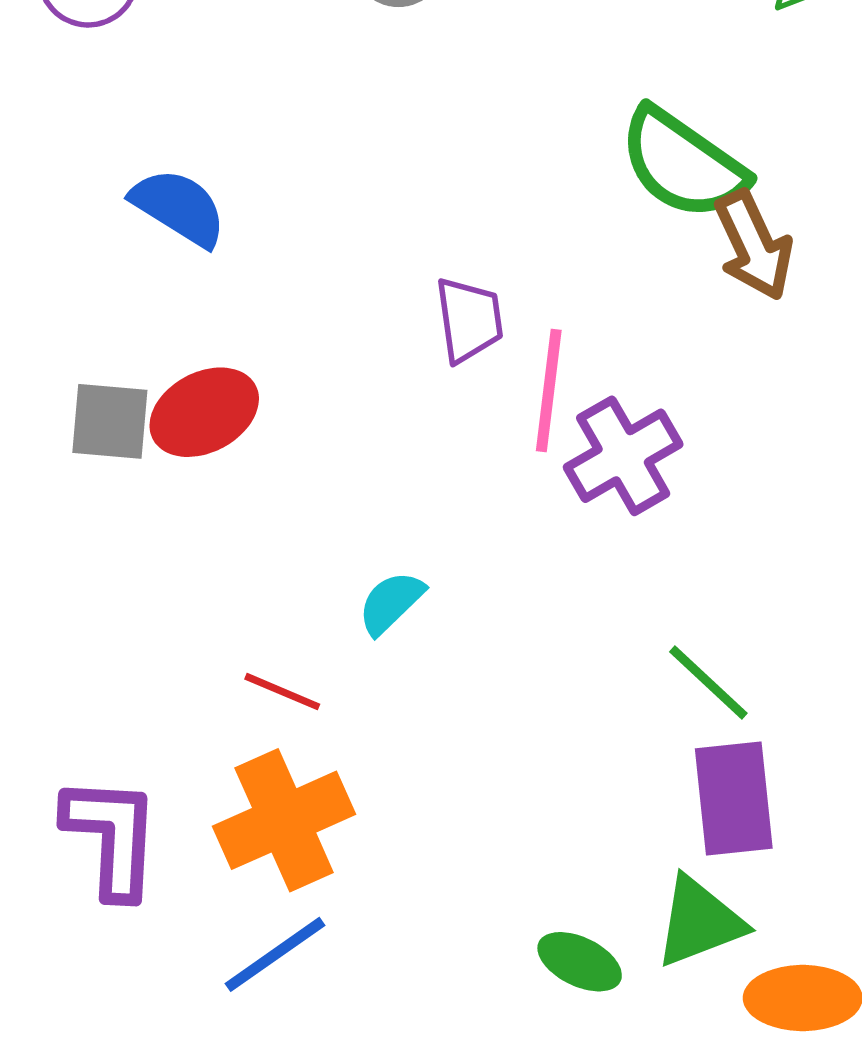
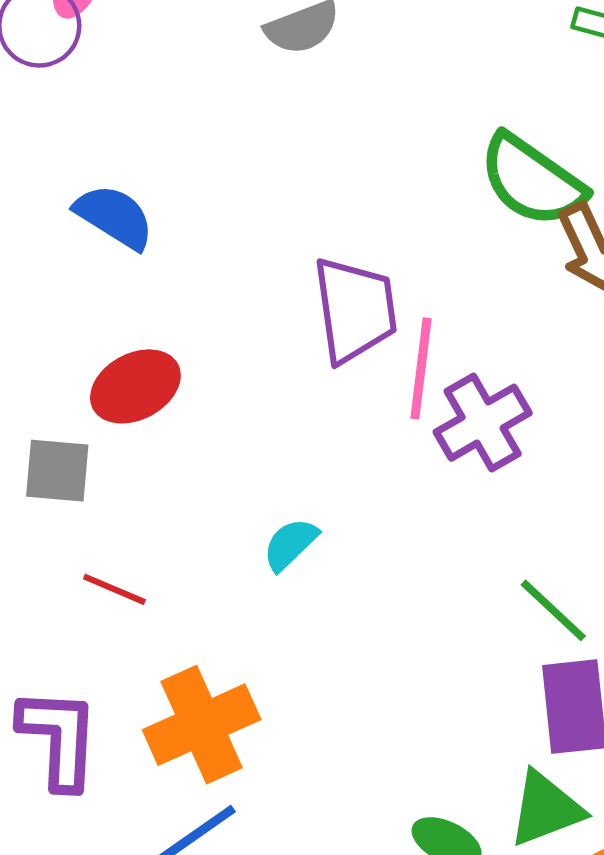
purple trapezoid: (469, 320) -> (355, 310), size x1.5
gray square: (110, 421) -> (57, 471), moved
red line: (282, 692) -> (114, 589), moved

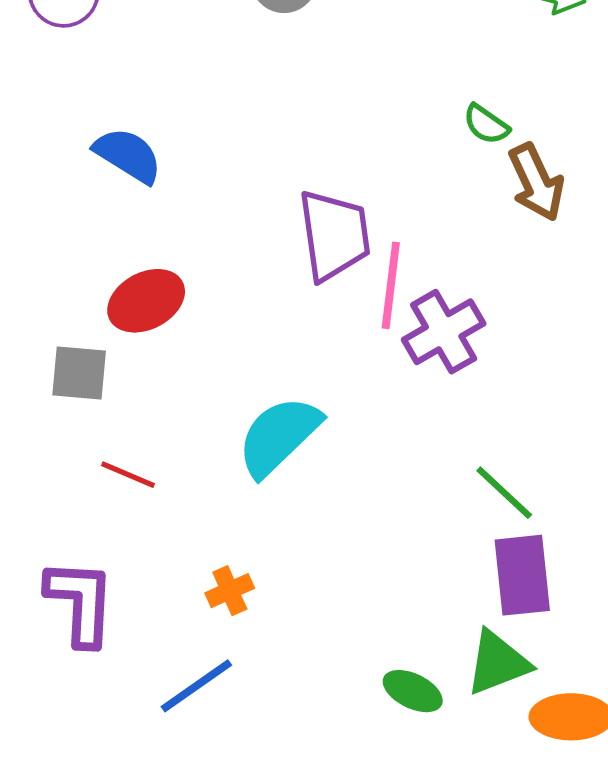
green semicircle: (532, 181) -> (486, 124), size x0.5
cyan semicircle: (290, 544) -> (279, 436), size x1.8
orange cross: (202, 725) -> (230, 591), moved, size x0.5

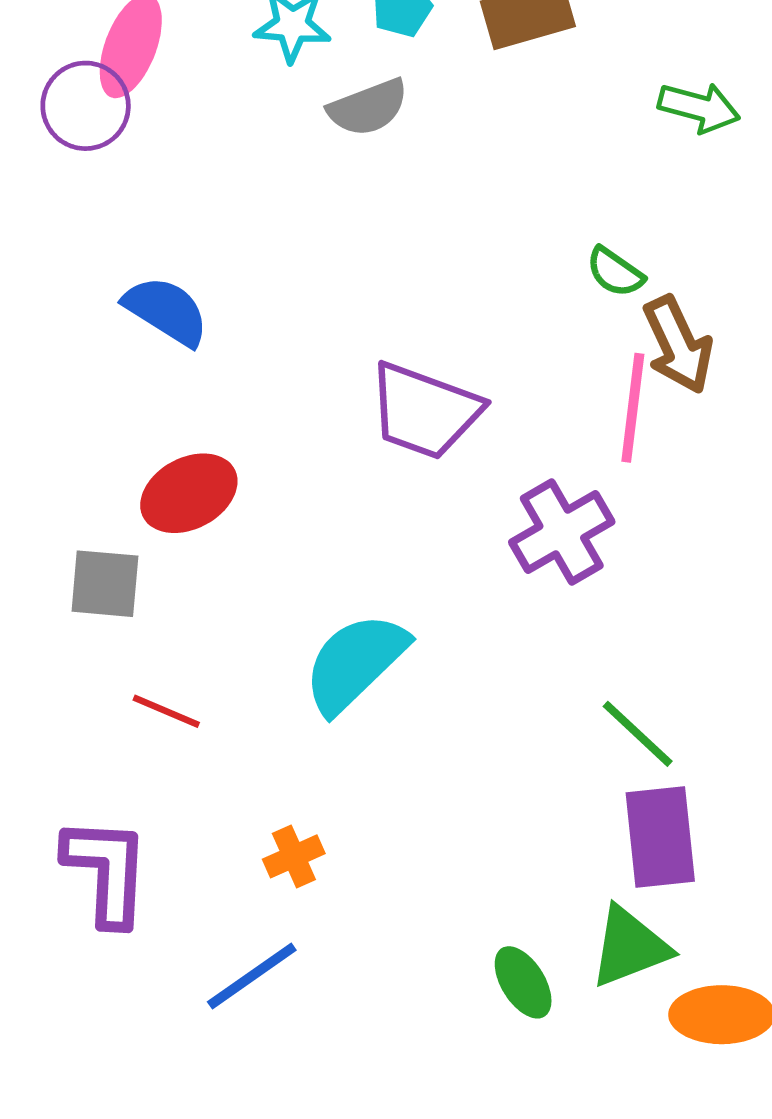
purple trapezoid: (334, 235) -> (425, 411), turned 118
pink line: (391, 285) -> (633, 408), moved
green ellipse: (413, 691) -> (523, 982), turned 32

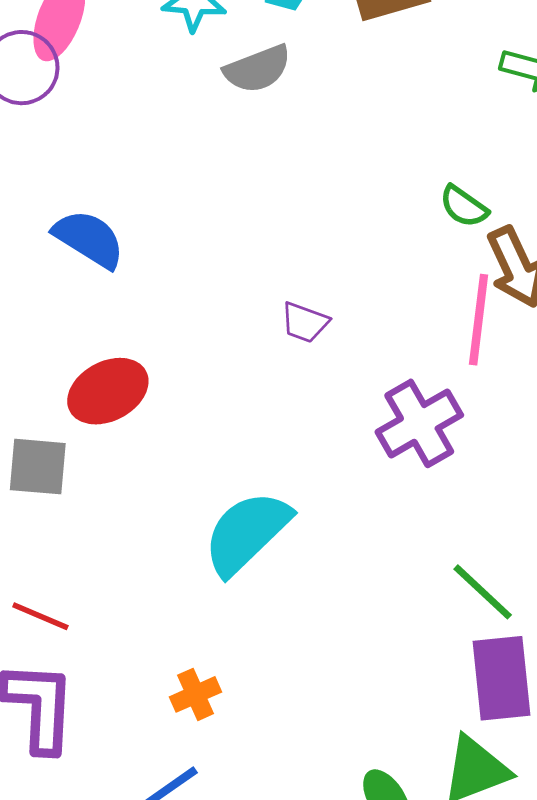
purple trapezoid: (425, 411) -> (305, 322), size x0.5
red line: (166, 711) -> (40, 616), moved

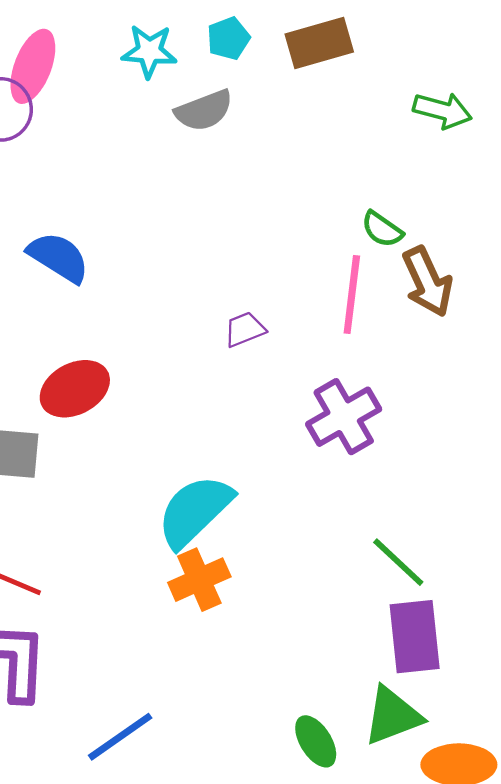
pink line: (479, 320) -> (352, 294), moved
purple trapezoid: (305, 322) -> (245, 329), turned 138
orange cross: (196, 694) -> (199, 580), moved, size x1.4

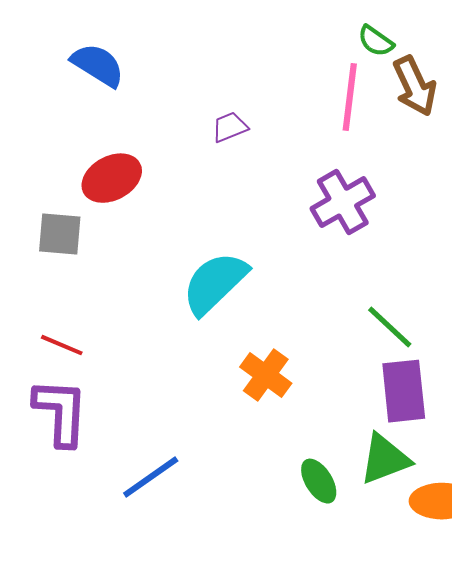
purple trapezoid: (245, 329) -> (230, 127), moved
orange cross: (199, 580) -> (266, 375), moved, turned -30

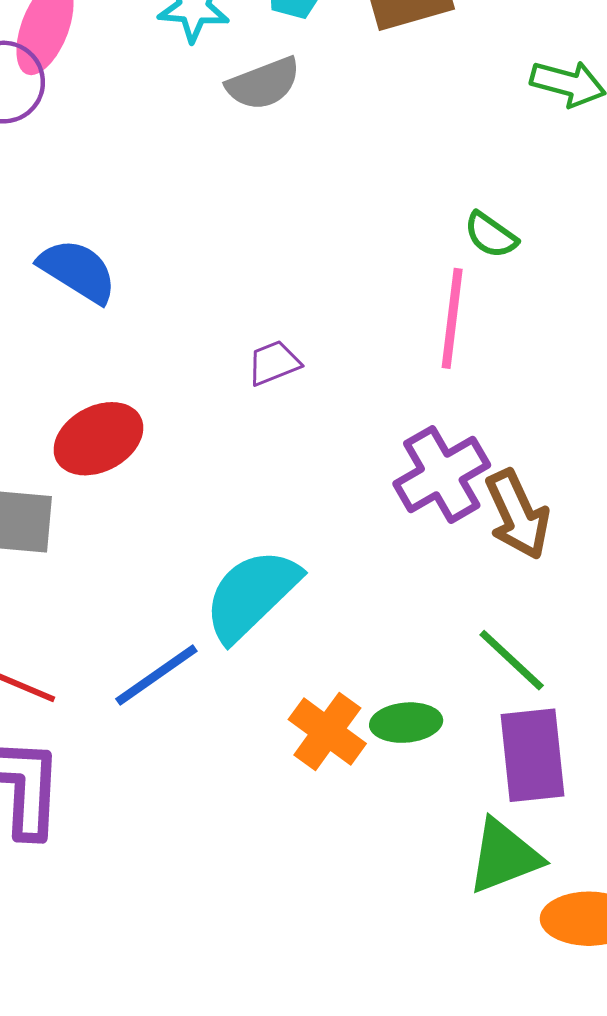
brown arrow: (415, 86) -> (518, 515), moved
blue line: (151, 477) -> (156, 675), moved
green ellipse: (319, 481) -> (406, 723), moved, turned -63

